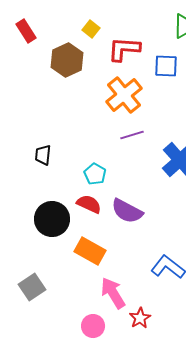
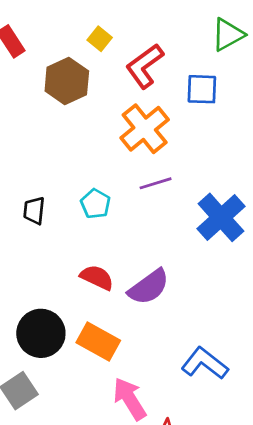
red L-shape: (124, 49) -> (145, 66), turned -40
cyan pentagon: (95, 174) -> (95, 204), moved
purple semicircle: (127, 211) -> (149, 287), turned -64
black circle: (52, 219) -> (41, 333), moved

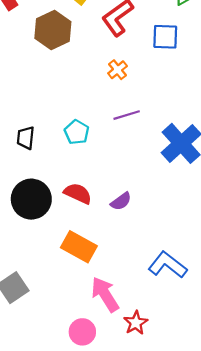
orange cross: (145, 129) -> (118, 70), size x0.5
purple semicircle: (149, 287) -> (121, 201), size x0.6
black circle: (41, 333) -> (31, 199), moved

